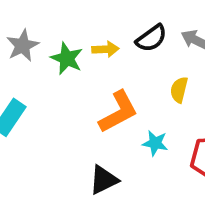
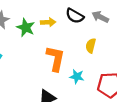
black semicircle: (151, 38) -> (75, 16), turned 66
orange L-shape: (118, 112) -> (56, 58), turned -50

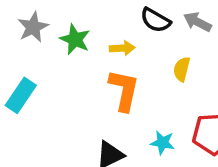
yellow arrow: (48, 22) -> (122, 48), moved
cyan star: (77, 77) -> (162, 143), moved

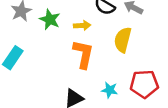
yellow semicircle: (182, 69) -> (123, 40), size x1.5

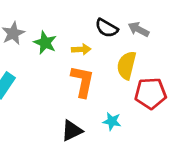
red pentagon: (144, 84) -> (151, 93), moved

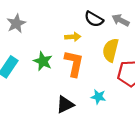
green star: (45, 43) -> (43, 61), moved

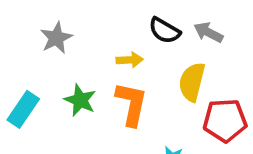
gray star: (16, 24) -> (56, 38), moved

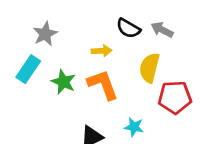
orange L-shape: (131, 104) -> (103, 85), turned -32
cyan rectangle: (23, 109) -> (28, 69), moved

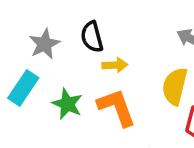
black semicircle: (128, 28) -> (92, 37), moved, turned 45

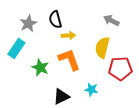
green star: (67, 104) -> (40, 68), moved

